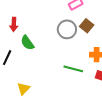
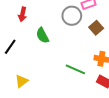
gray circle: (67, 29) -> (72, 16), moved
green semicircle: (27, 43) -> (42, 35), moved

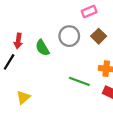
red arrow: (22, 14) -> (18, 41), moved
gray circle: (72, 16) -> (69, 36), moved

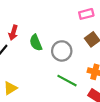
gray circle: (69, 36) -> (62, 51), moved

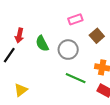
pink rectangle: (86, 14) -> (75, 19), moved

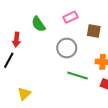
brown square: (97, 36) -> (94, 31), turned -32
green semicircle: (42, 43) -> (38, 24), moved

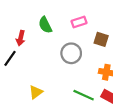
green line: (77, 76) -> (84, 95), moved
yellow triangle: (24, 94) -> (36, 92), moved

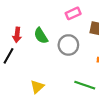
green semicircle: (45, 25) -> (41, 36), moved

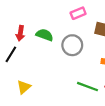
green semicircle: (41, 36) -> (45, 35), turned 140
yellow triangle: (37, 87) -> (24, 87), moved

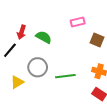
gray circle: (72, 45) -> (38, 67), moved
green line: (88, 87) -> (65, 76), moved, turned -36

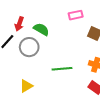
gray circle: (38, 67) -> (29, 47), moved
yellow triangle: (17, 82) -> (26, 86), moved

